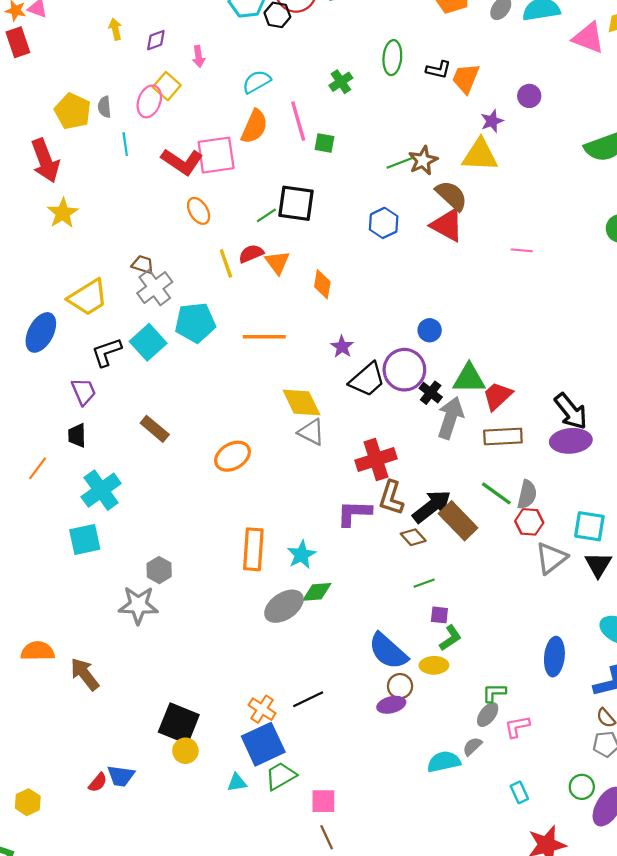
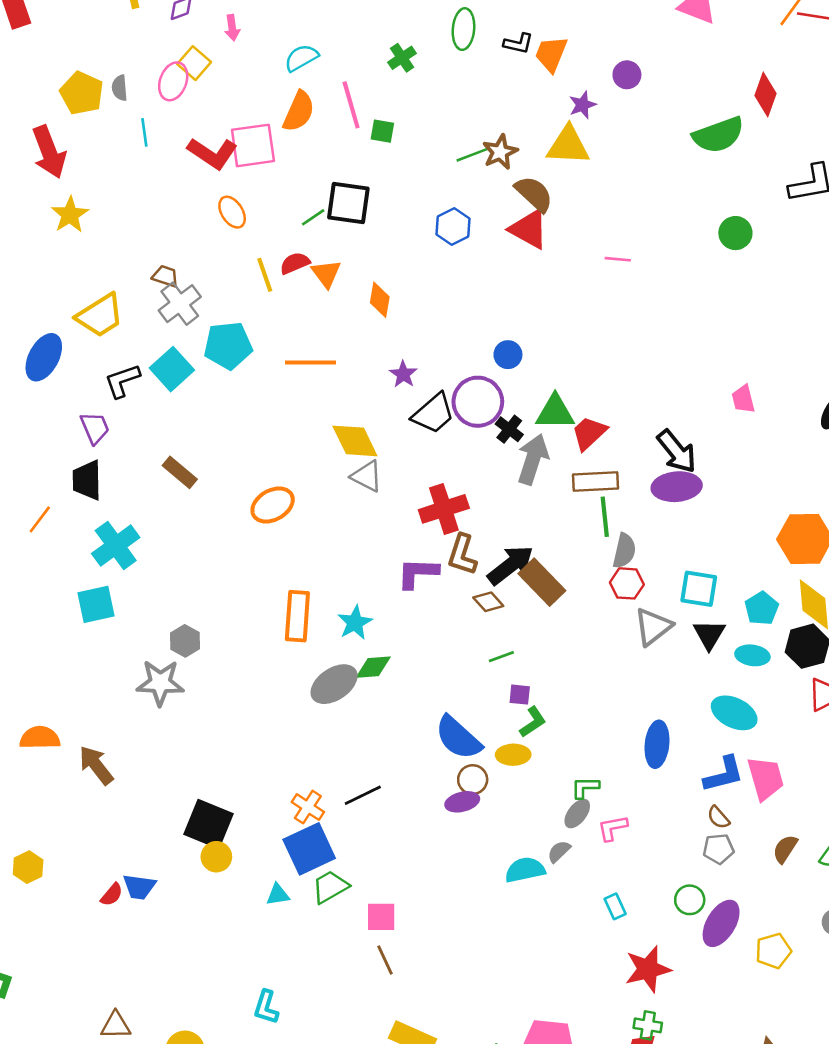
black trapezoid: (77, 435) -> (87, 480), size x1.4
green line: (496, 493) -> (605, 517), moved, turned 48
yellow hexagon: (28, 802) -> (28, 867), moved

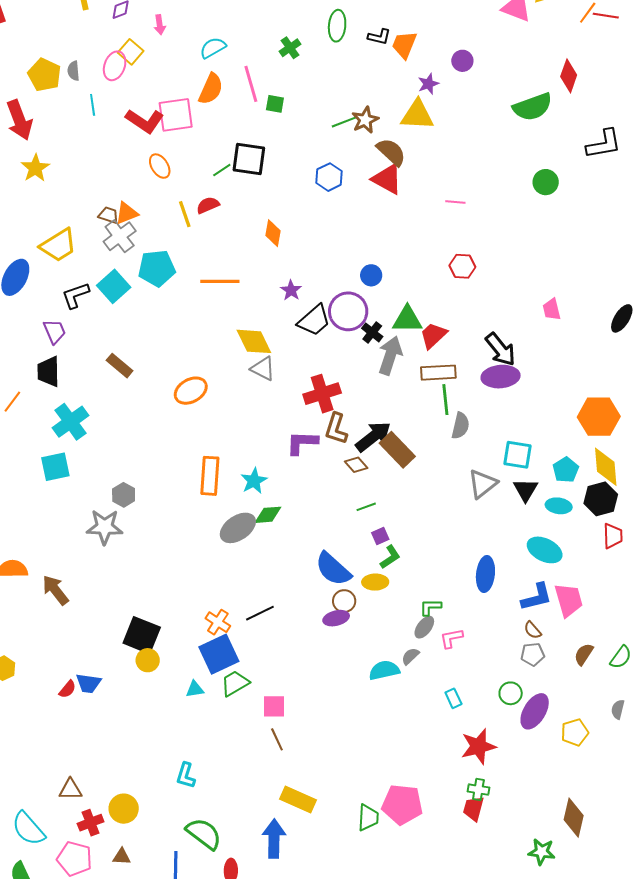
orange triangle: (326, 274) -> (127, 213), moved, turned 45
red hexagon: (627, 583) -> (462, 266), moved
purple square: (520, 695) -> (380, 536), turned -30

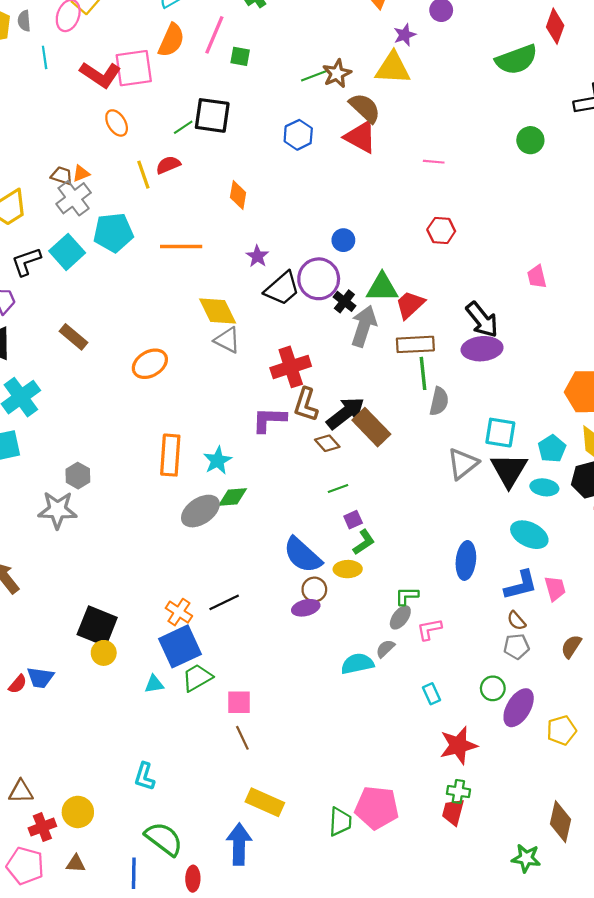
pink line: (251, 84) -> (214, 35), turned 39
orange triangle: (127, 213) -> (81, 173), size x0.7
black triangle: (526, 490) -> (509, 470), size x1.4
pink trapezoid: (569, 600) -> (555, 588), size x0.7

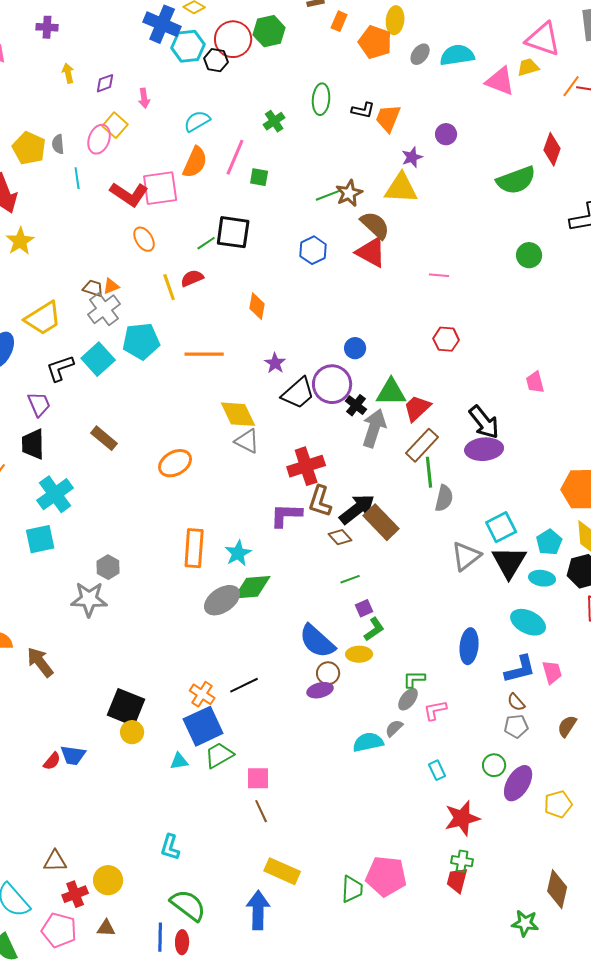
brown rectangle: (415, 344) -> (422, 445), turned -44
cyan square: (500, 433) -> (501, 527), turned -36
green diamond: (233, 497) -> (252, 587), size x1.4
red ellipse: (193, 879) -> (182, 942), moved

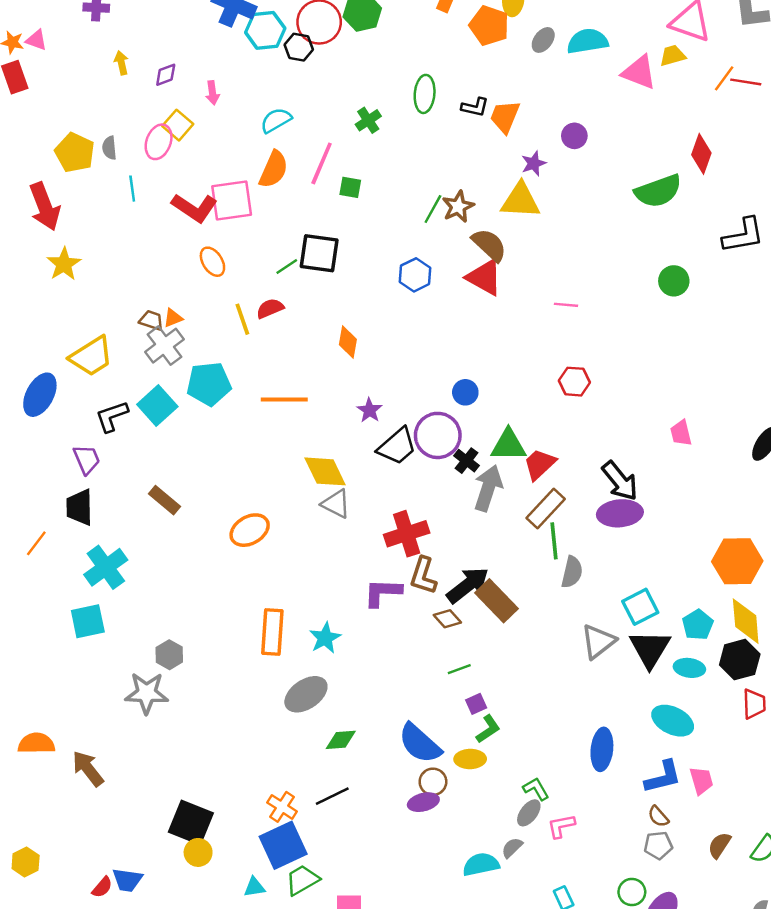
green line: (328, 195) -> (433, 209), turned -40
green diamond: (252, 587) -> (341, 740), moved, size x0.7
green L-shape: (414, 679) -> (536, 789), turned 60

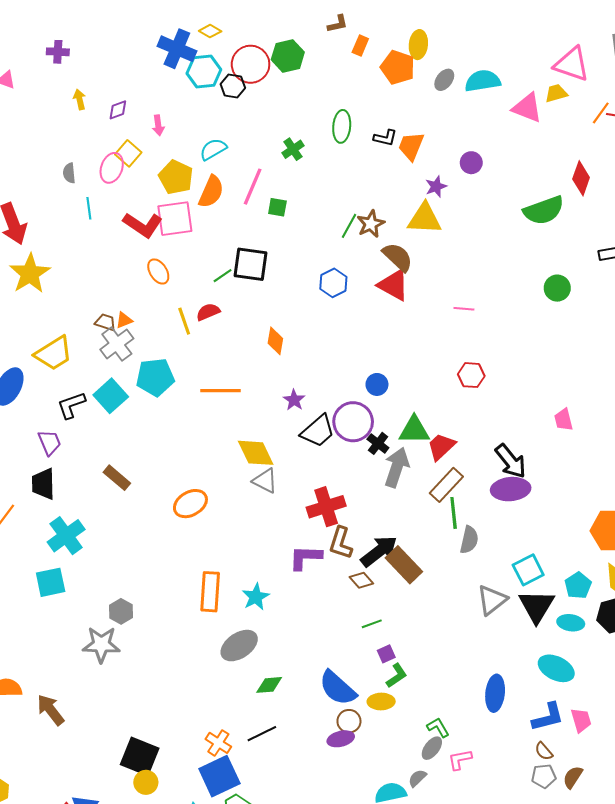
yellow pentagon: (75, 153) -> (176, 177), moved
yellow star: (64, 264) -> (30, 274), size x1.4
brown semicircle: (719, 845) -> (573, 777), moved

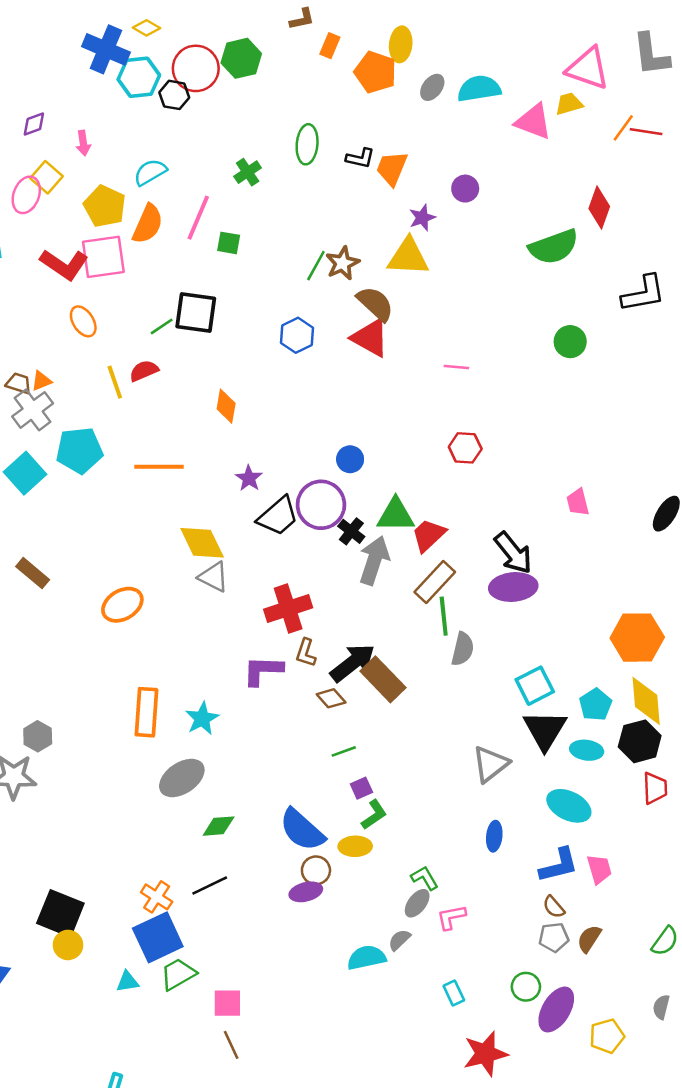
brown L-shape: (341, 543) -> (306, 653), size x0.7
gray triangle: (492, 600) -> (490, 764), moved
blue ellipse: (495, 693) -> (494, 836), size x0.7

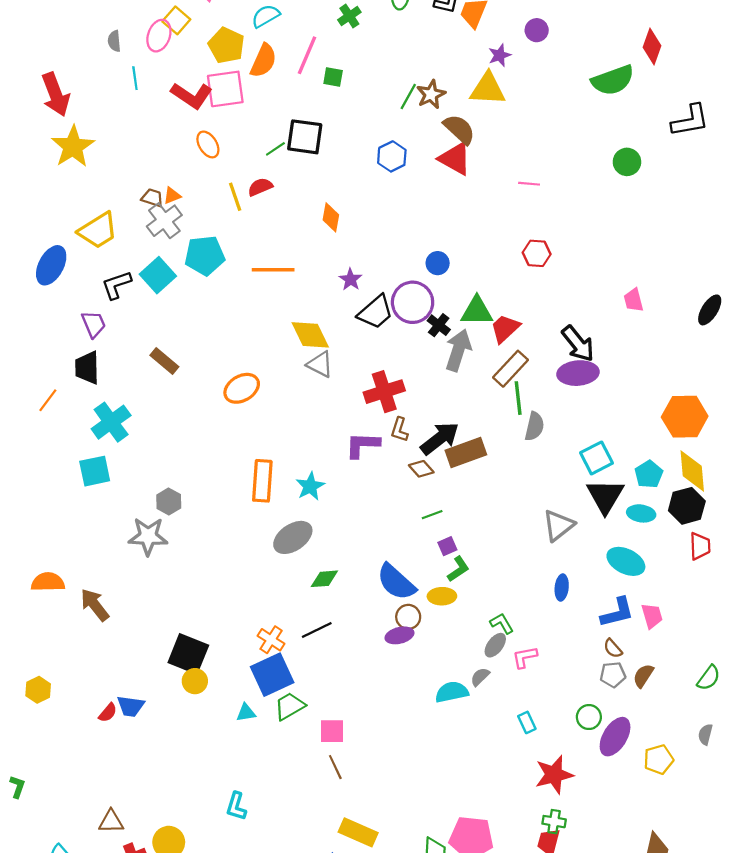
brown rectangle: (383, 679) -> (466, 453), turned -66

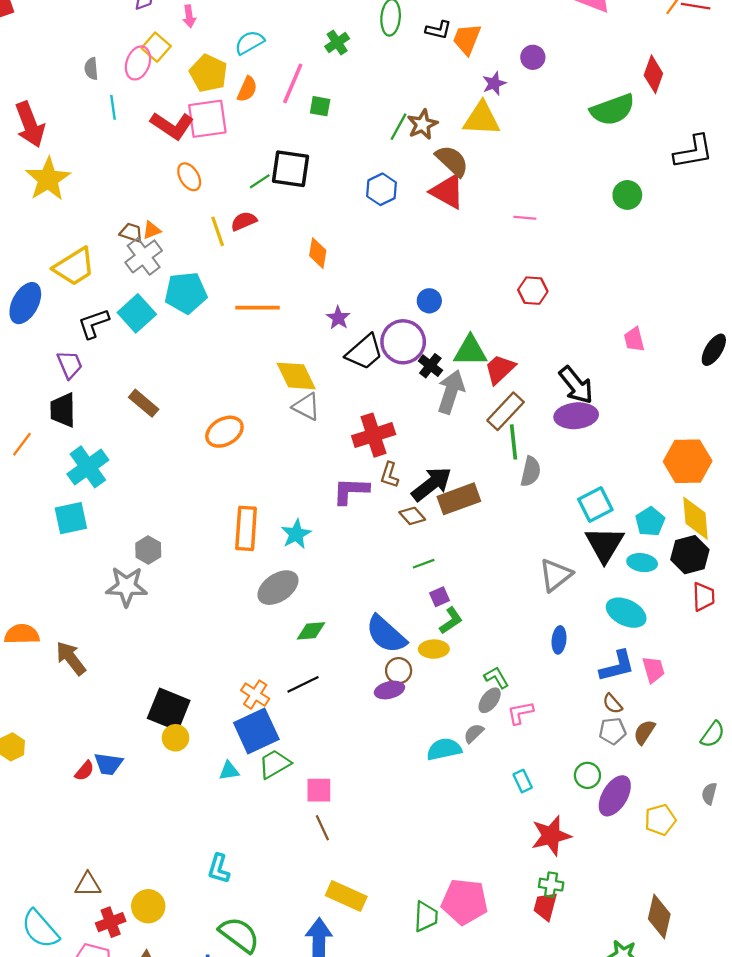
orange semicircle: (263, 61) -> (247, 89), size x0.7

